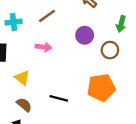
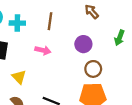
brown line: (47, 16) -> (50, 21), turned -54
brown circle: (110, 50) -> (93, 69), moved

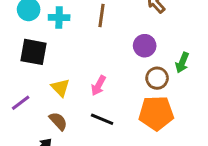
green arrow: (119, 38) -> (182, 63), moved
pink arrow: (43, 50) -> (98, 86), moved, turned 104

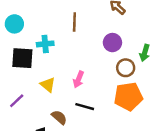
cyan cross: (59, 17) -> (45, 44), moved
brown semicircle: (58, 121) -> (59, 117), moved

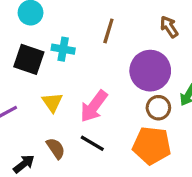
purple circle: (112, 43) -> (150, 71), size x1.6
pink arrow: (79, 79) -> (94, 106), size x1.5

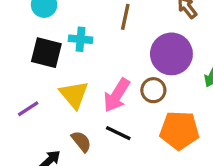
yellow triangle: (52, 102) -> (74, 95), size x1.4
brown circle: (158, 108) -> (153, 90), moved

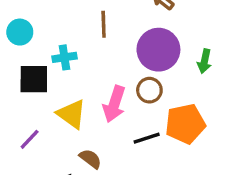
black line: (118, 133) -> (147, 138), moved, turned -30

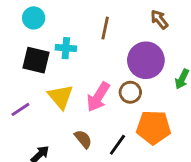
black line: (147, 138) -> (117, 145), moved, turned -50
brown semicircle: (90, 159) -> (83, 139), moved

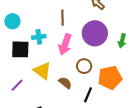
brown circle: (130, 92) -> (84, 66), moved
pink arrow: (98, 97) -> (65, 44), moved
brown semicircle: (83, 139) -> (65, 83), moved

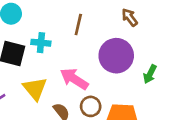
pink arrow: (65, 44) -> (74, 79), moved, turned 90
brown circle: (84, 66) -> (91, 106), moved

